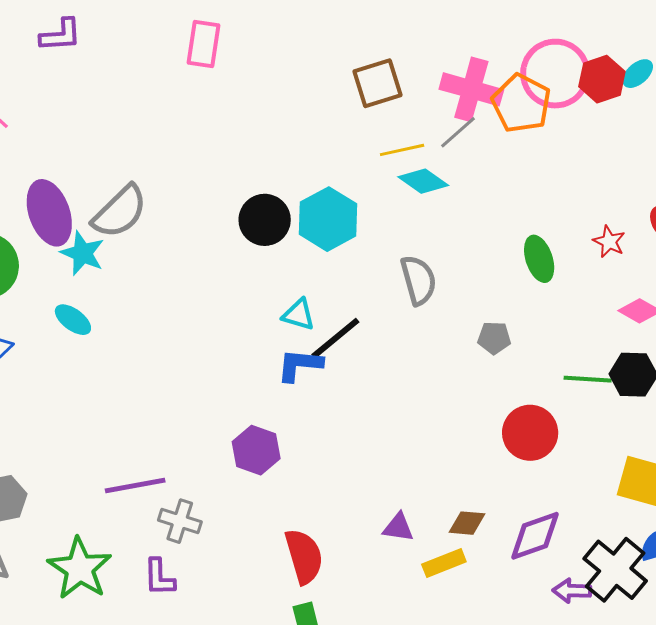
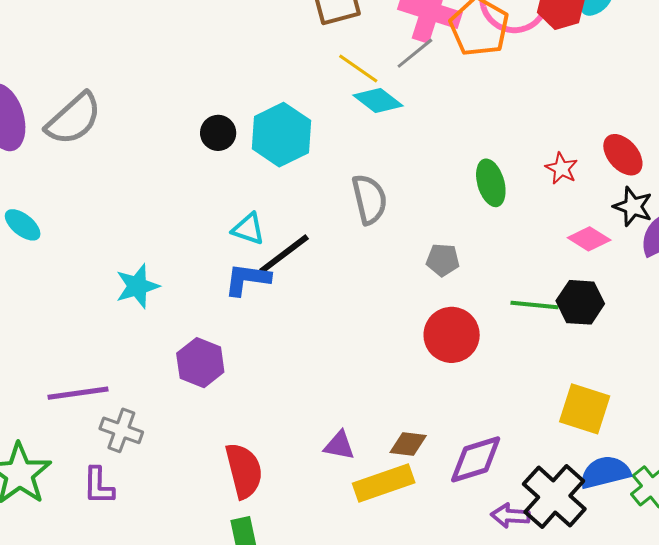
yellow line: (402, 150) -> (358, 69), turned 45
black circle: (265, 220) -> (218, 133), size x0.7
cyan star: (82, 253) -> (137, 286), moved, turned 30
red circle: (530, 433) -> (452, 335), moved
yellow rectangle: (444, 563) -> (384, 483), size x1.4

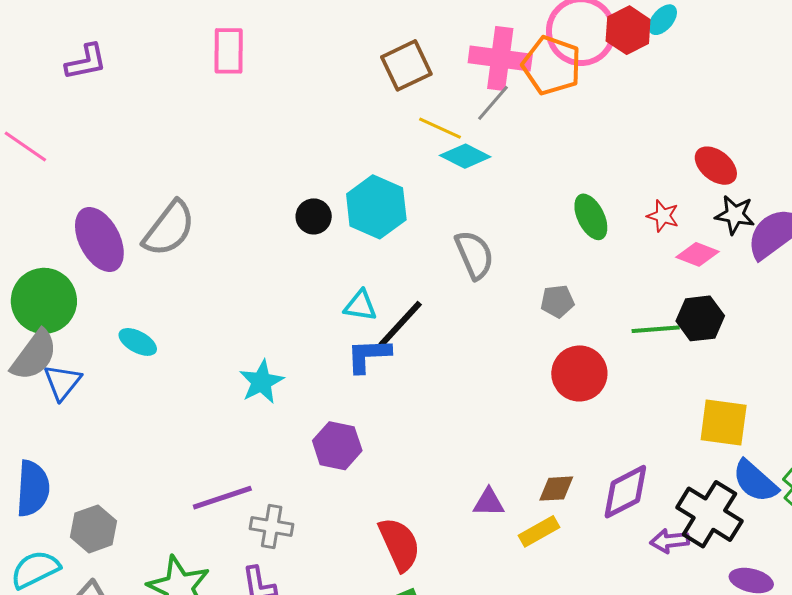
red star: (561, 168) -> (663, 216), moved
blue semicircle: (605, 472) -> (755, 481), turned -114
yellow rectangle: (384, 483) -> (539, 531), size x0.7

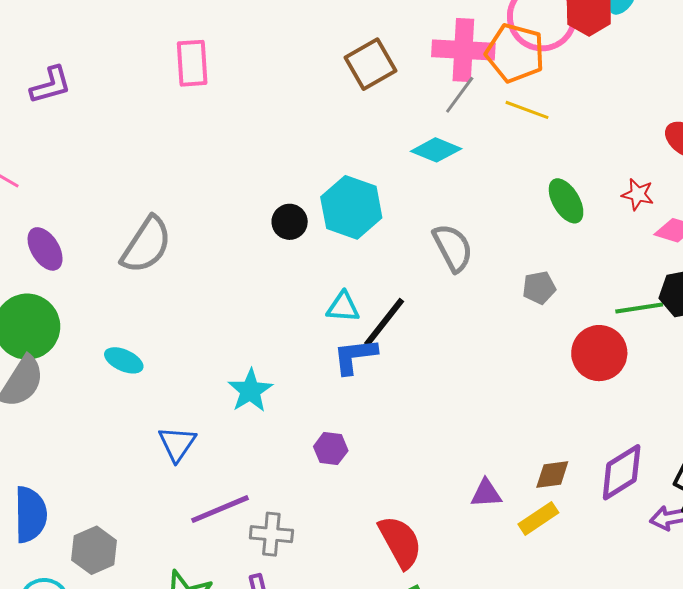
yellow line: (440, 128) -> (527, 110), moved
purple ellipse: (99, 239) -> (45, 249), moved, size x0.7
red circle: (579, 373) -> (599, 353), moved
blue triangle: (62, 382) -> (177, 444), moved
purple hexagon: (337, 446) -> (331, 449), size x0.7

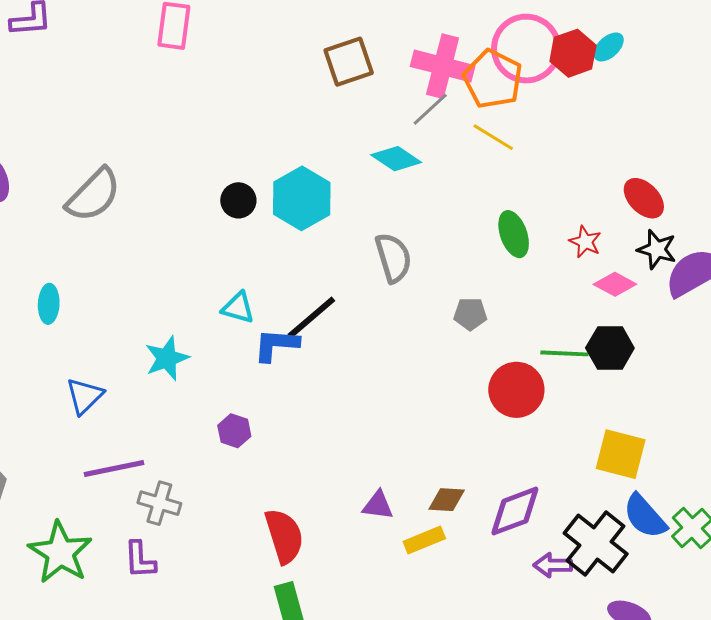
cyan triangle: (343, 307) -> (238, 308), moved
cyan ellipse: (124, 360) -> (49, 304), turned 57

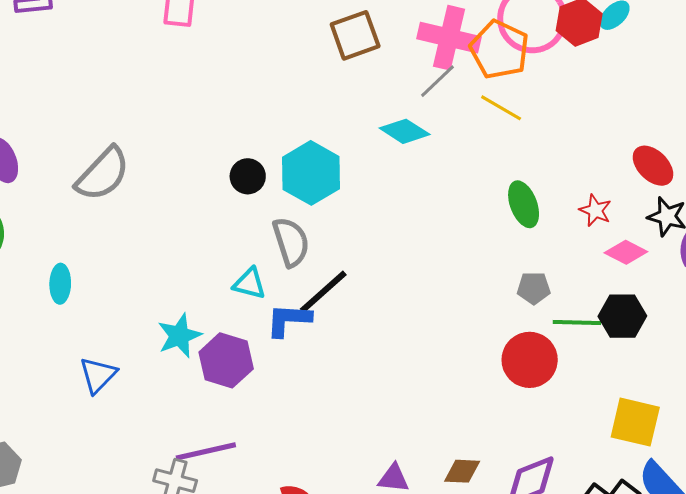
gray semicircle: (393, 258) -> (291, 242), moved
gray pentagon: (470, 314) -> (534, 288), moved
purple hexagon: (234, 431) -> (226, 360), moved, size x1.6
purple line: (114, 468) -> (206, 451), moved

